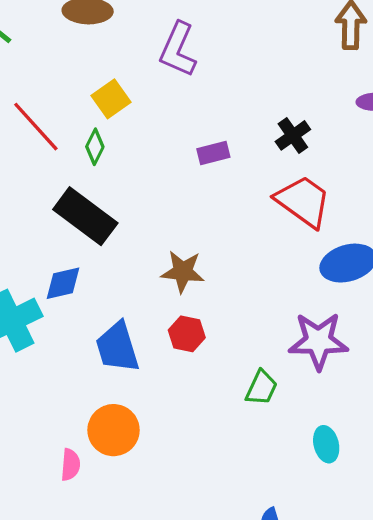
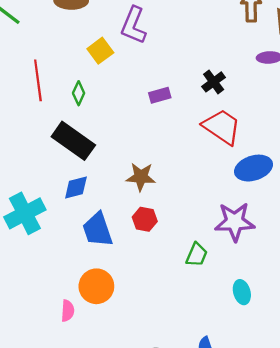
yellow square: (111, 99) -> (100, 51), moved
red line: (36, 127) -> (38, 80), turned 36
blue diamond: (63, 283) -> (76, 188), moved

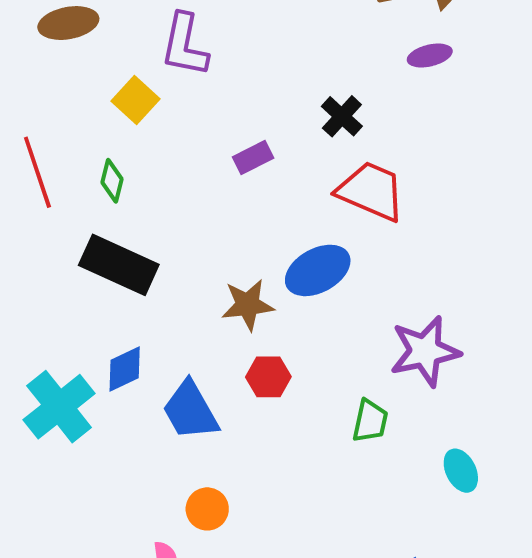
blue ellipse: (253, 168) -> (318, 270), moved
blue diamond: (76, 188) -> (125, 369), moved
orange circle: (96, 286) -> (207, 509), size x0.7

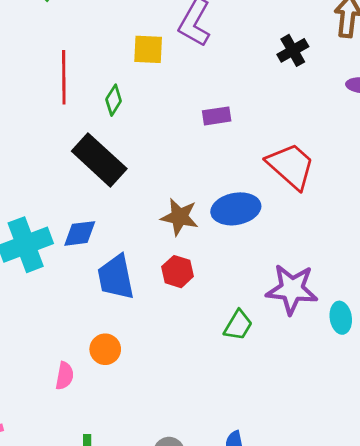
yellow square: (135, 100) -> (148, 49), turned 32
black cross: (342, 116) -> (293, 50), moved
cyan ellipse: (461, 471) -> (341, 318), moved

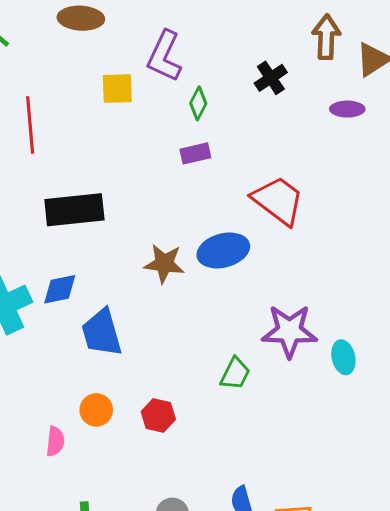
green diamond: (114, 100) -> (198, 103), moved
black rectangle: (99, 160) -> (74, 210), turned -44
red hexagon: (178, 272) -> (158, 415), moved

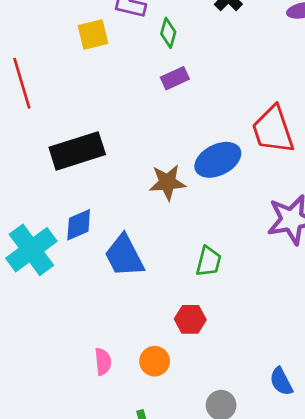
red trapezoid: (278, 200) -> (273, 130), moved, turned -134
green trapezoid: (235, 374) -> (209, 261), moved
orange circle: (96, 410) -> (155, 361), moved

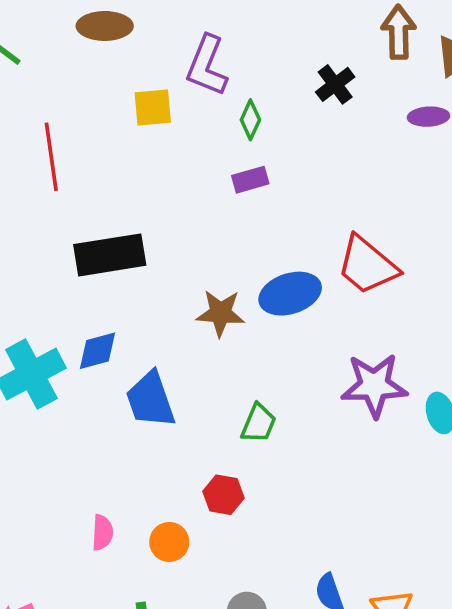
red trapezoid: (273, 130) -> (367, 265), turned -40

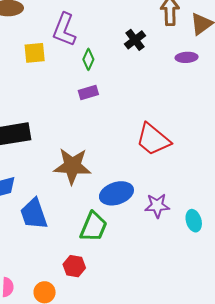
blue ellipse: (290, 294) -> (116, 193), moved
brown star: (220, 313) -> (72, 166), size x1.4
purple star: (374, 385) -> (157, 206), size x0.7
green trapezoid: (259, 423) -> (93, 227), size x1.4

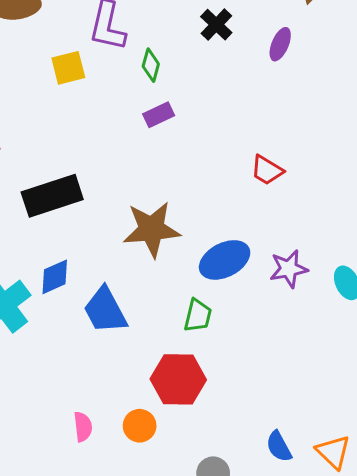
purple ellipse: (187, 57) -> (280, 44), moved, turned -55
red trapezoid: (153, 139) -> (267, 170), size x0.6
green trapezoid: (93, 227) -> (198, 316), size x0.7
red hexagon: (74, 266) -> (178, 379), size x1.6

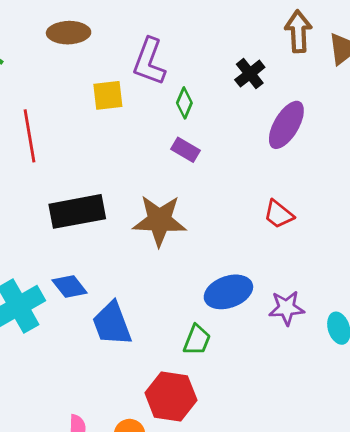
purple ellipse: (280, 44) -> (286, 125), moved, size x1.6
purple rectangle: (159, 115) -> (185, 150), turned 48
brown star: (152, 229) -> (159, 221), moved
blue diamond: (55, 277) -> (70, 287), turned 68

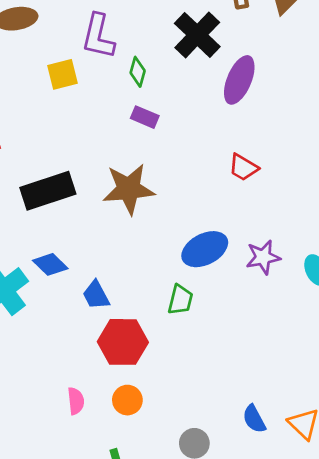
black cross: (250, 74) -> (197, 35), size x1.6
blue trapezoid: (112, 324) -> (96, 295), size x0.7
red hexagon: (171, 396) -> (123, 342), moved

